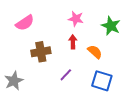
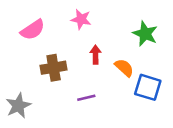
pink star: (76, 19) -> (81, 19), moved
purple line: (66, 75) -> (86, 98), turned 32
blue square: (102, 81) -> (148, 87), moved

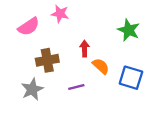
pink star: (81, 19) -> (60, 14), moved
orange semicircle: (124, 68) -> (101, 66), moved
gray star: (18, 106) -> (32, 89), moved

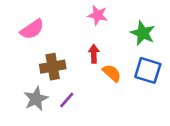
pink star: (60, 14) -> (98, 15), moved
blue square: (131, 78) -> (148, 70), moved
purple line: (76, 87) -> (67, 100), moved, turned -35

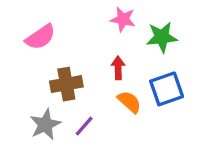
green star: (143, 33) -> (162, 37), moved, turned -30
blue square: (148, 70) -> (167, 89), moved, turned -36
orange semicircle: (112, 73) -> (129, 102), moved

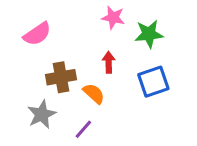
orange semicircle: (129, 102) -> (94, 94), moved
purple line: (84, 126) -> (83, 129), moved

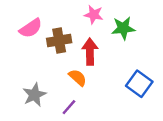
red arrow: (109, 62) -> (90, 52), size x1.5
brown cross: (61, 77) -> (59, 41), moved
blue square: (153, 82) -> (139, 84), moved, turned -35

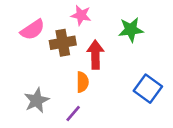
pink star: (94, 15) -> (81, 15), moved
orange semicircle: (78, 78) -> (82, 82), turned 48

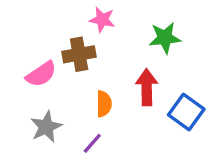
pink semicircle: (33, 30) -> (41, 74), moved
red arrow: (95, 55) -> (147, 87), moved

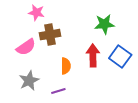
pink star: (102, 20) -> (36, 13), moved
blue square: (186, 112) -> (120, 57), moved
purple line: (92, 143) -> (58, 91), turned 32

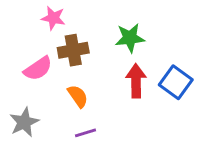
green star: (104, 24) -> (130, 38), moved
orange semicircle: (66, 66) -> (78, 96), moved, turned -35
gray star: (29, 81) -> (24, 122), moved

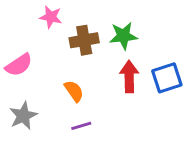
brown cross: (73, 50) -> (84, 40), moved
pink semicircle: (38, 69) -> (19, 65), moved
blue square: (176, 82) -> (167, 78), turned 36

